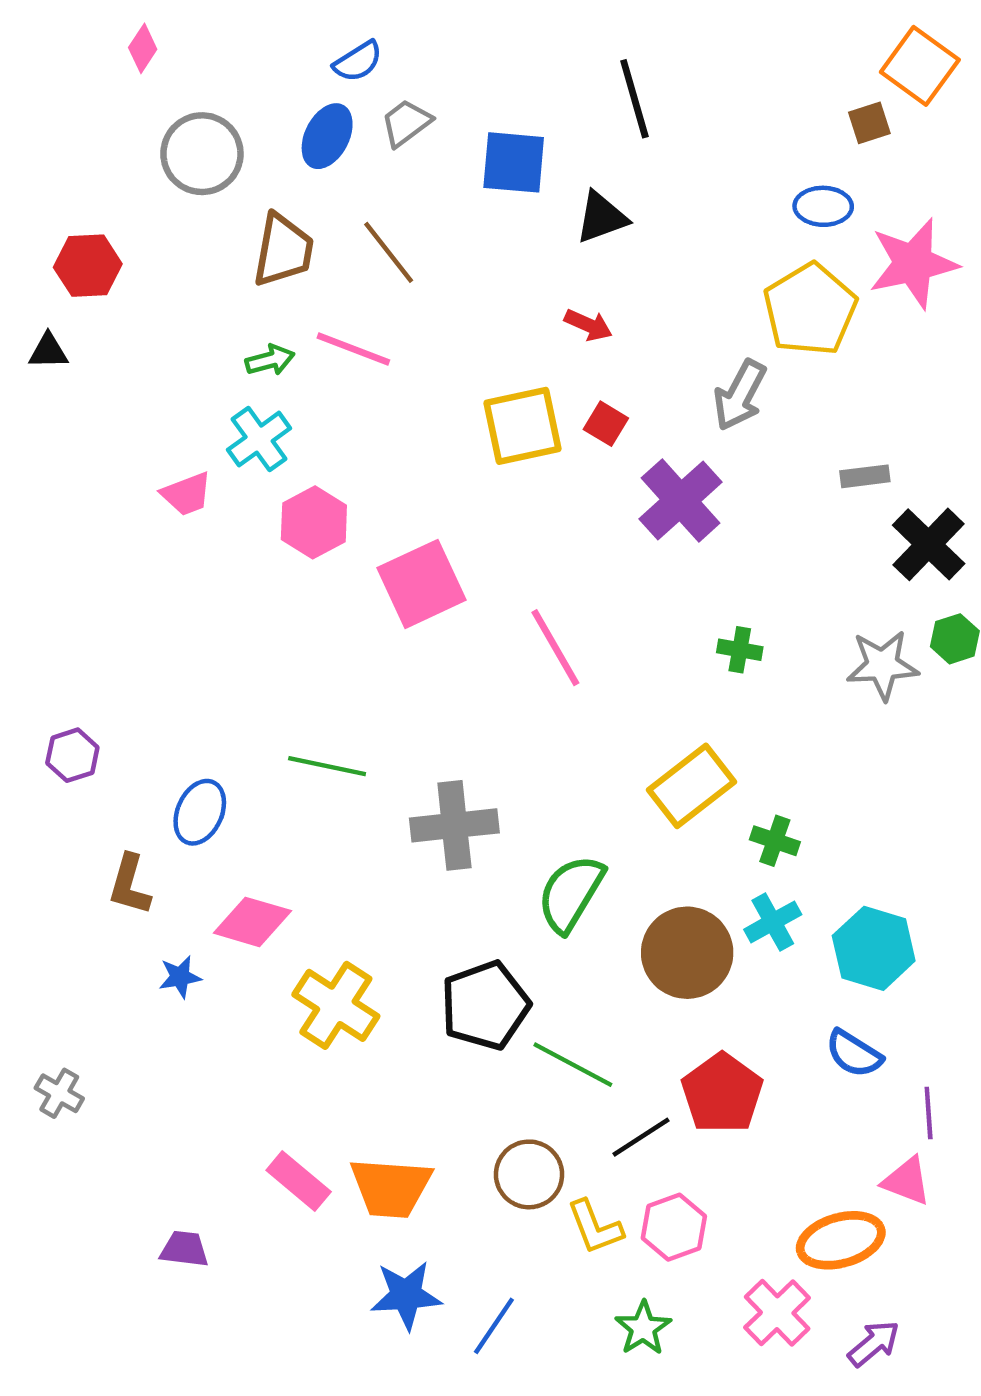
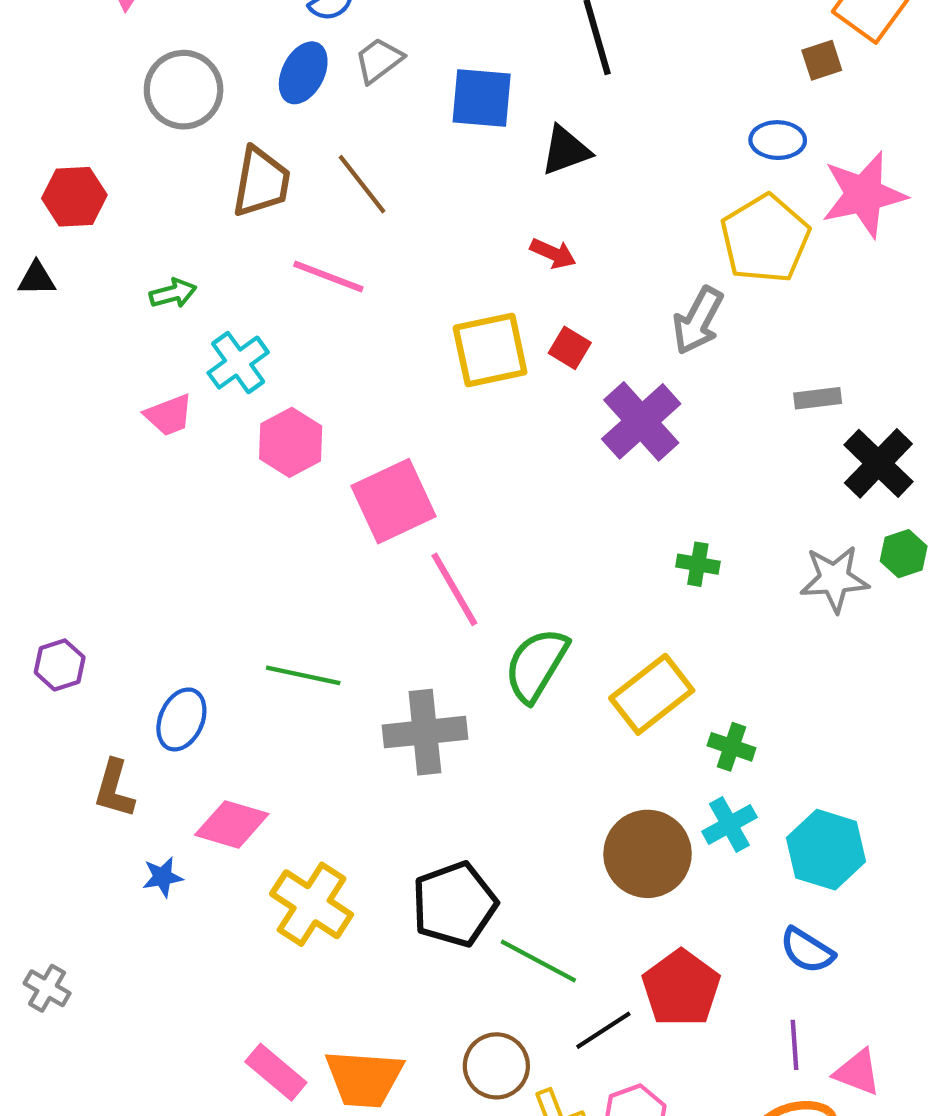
green arrow: (270, 360) -> (173, 293), moved
pink line: (555, 648) -> (454, 589), moved
green semicircle: (571, 893) -> (536, 665), moved
purple line: (929, 1113) -> (794, 1045), moved

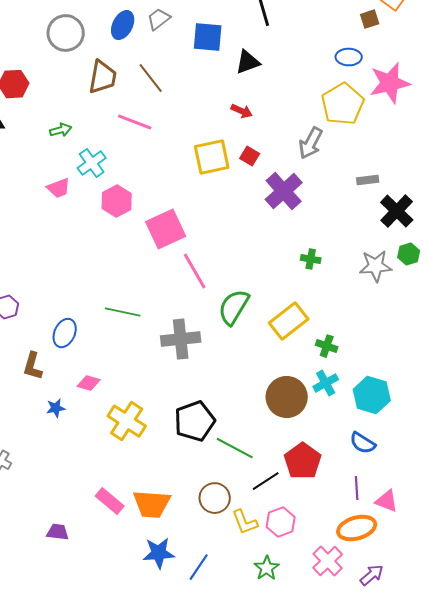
pink diamond: (232, 824) -> (89, 383), size x0.7

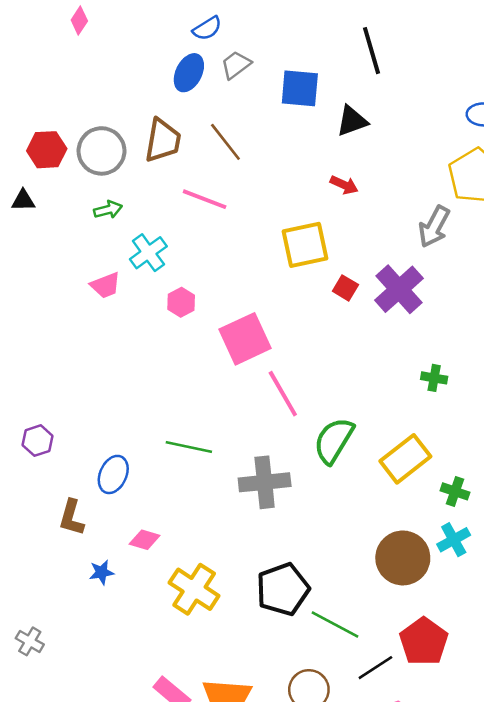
gray circle: (66, 33) -> (102, 151), moved
red square: (250, 156) -> (345, 288), moved
pink hexagon: (117, 201) -> (181, 302), size x0.7

